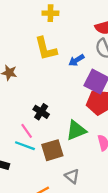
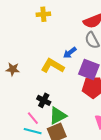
yellow L-shape: (46, 49) -> (53, 66), moved, turned 140
green triangle: (76, 130) -> (58, 116), moved

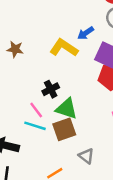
black cross: (44, 100) -> (51, 89), turned 32
green triangle: (58, 116) -> (67, 109), turned 42

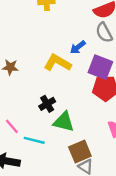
pink line: (36, 110) -> (12, 126), moved
brown square: (64, 129) -> (80, 151), moved

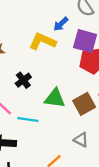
black cross: (47, 104) -> (23, 80), moved
brown square: (80, 151) -> (84, 104), moved

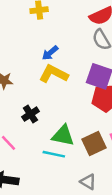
blue arrow: (61, 24) -> (50, 53), moved
cyan line: (28, 120) -> (54, 154), moved

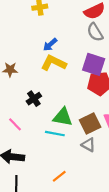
gray triangle: (88, 182) -> (88, 145), moved

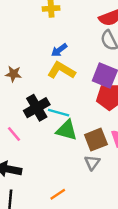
black cross: (34, 99) -> (37, 108), size x1.5
cyan line: (55, 134) -> (59, 113), moved
gray triangle: (88, 145) -> (92, 163), turned 32

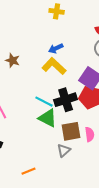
black cross: (37, 108) -> (66, 100), moved

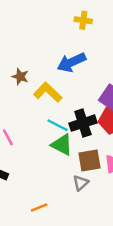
yellow cross: (57, 11) -> (83, 20), moved
blue arrow: (56, 48) -> (71, 62), size x1.6
yellow L-shape: (54, 66) -> (48, 92), moved

